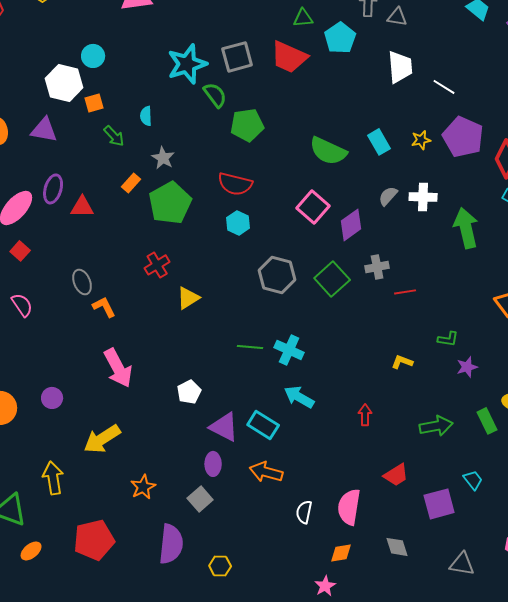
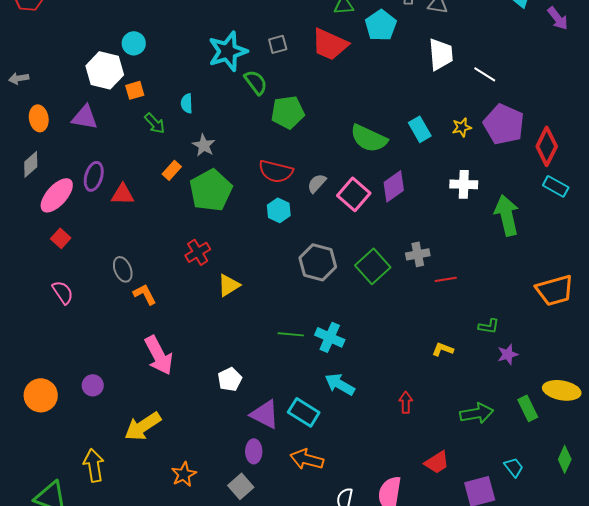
gray square: (237, 57) -> (278, 44), size x0.6
gray semicircle: (388, 196) -> (317, 183), moved
purple diamond: (351, 225) -> (394, 186), moved

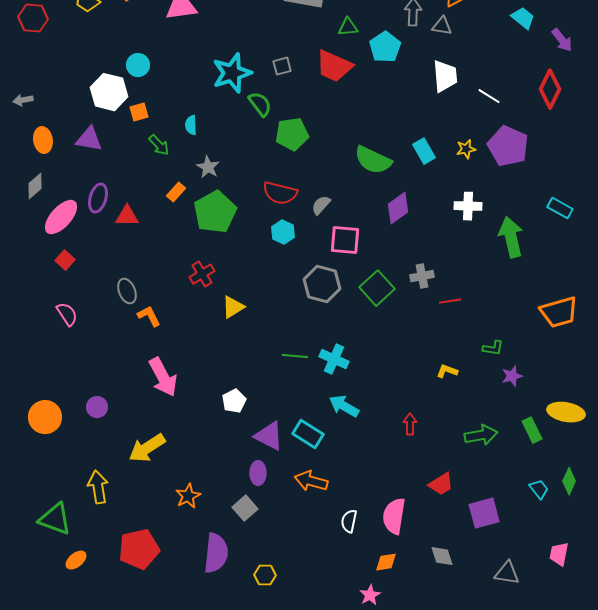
red diamond: (547, 146) -> (550, 89), moved
pink square: (354, 194) -> (345, 240), moved, turned -36
cyan trapezoid: (514, 467) -> (539, 489), moved

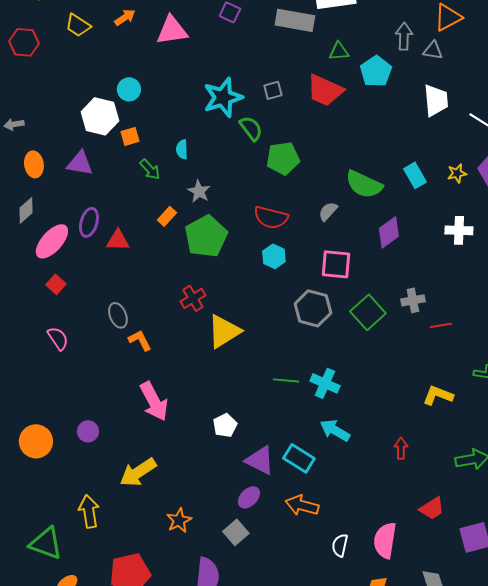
gray semicircle: (321, 205) -> (328, 211), moved
yellow triangle: (233, 307) -> (224, 331), size x1.5
yellow L-shape: (447, 371) -> (438, 395), size x1.4
purple ellipse: (258, 473) -> (249, 497), turned 45

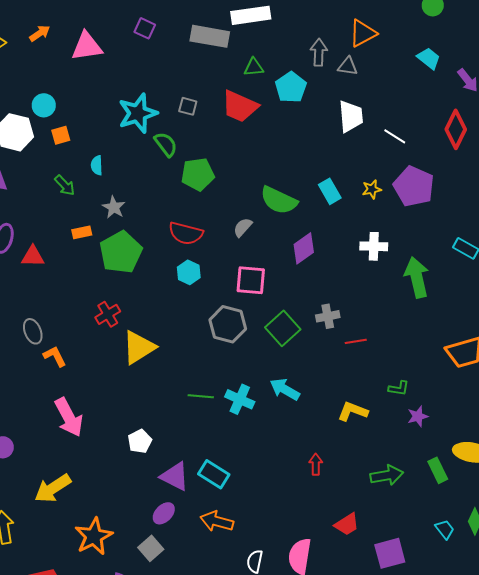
gray square: (273, 90) -> (188, 106), turned 30
orange square: (130, 136) -> (61, 135), moved
orange rectangle: (167, 216) -> (82, 232), turned 36
cyan arrow: (335, 430) -> (285, 389), moved
orange star: (179, 520) -> (94, 536), size x1.5

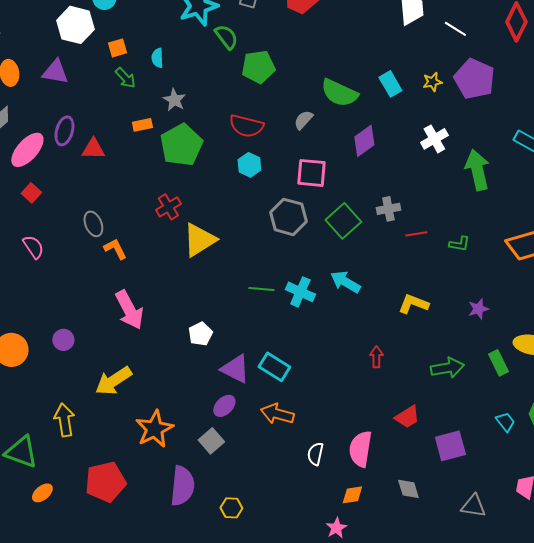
orange square: (61, 135) -> (117, 48), moved
white cross: (374, 246) -> (434, 139), turned -32
green L-shape: (399, 388) -> (459, 244), moved

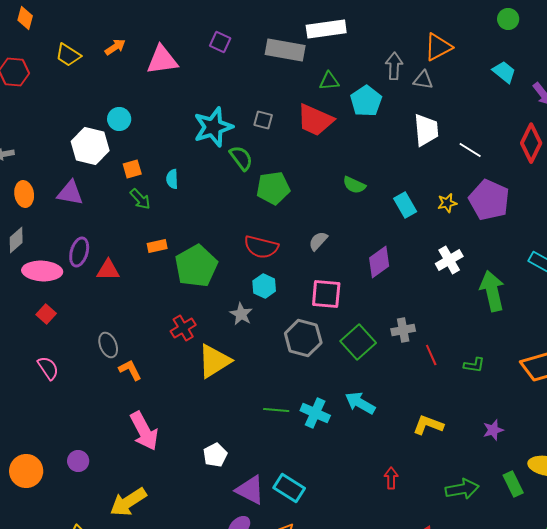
green semicircle: (339, 93) -> (354, 185), moved, size x0.6
gray star: (174, 100) -> (241, 314), moved
pink ellipse: (27, 150) -> (42, 271), turned 51
red line: (416, 234) -> (431, 355), turned 75

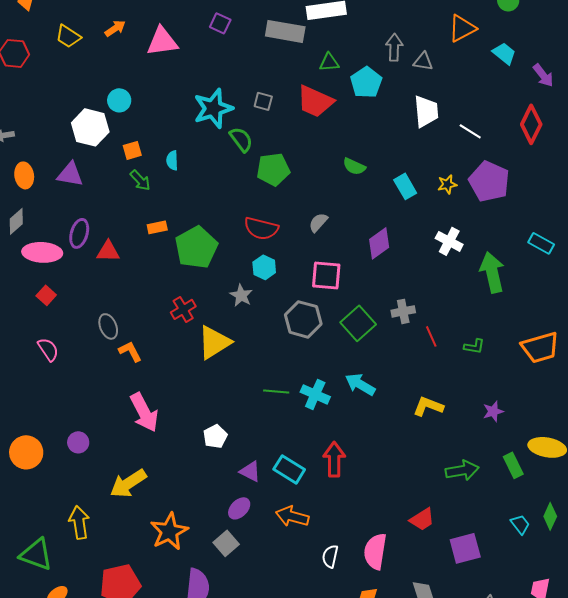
orange triangle: (438, 47) -> (462, 28), moved
white cross: (449, 260) -> (449, 241), turned -32
red arrow: (391, 478) -> (334, 459), moved, size x1.6
purple triangle: (250, 490) -> (250, 471), size x0.7

